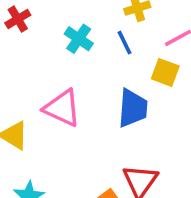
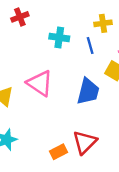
cyan cross: (79, 39) -> (59, 37), turned -36

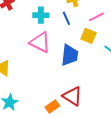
pink triangle: (40, 83) -> (40, 42), moved
red triangle: (85, 142) -> (72, 96), turned -35

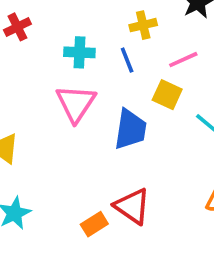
pink triangle: (40, 42) -> (76, 103), turned 35

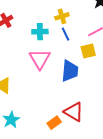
yellow cross: (143, 25) -> (62, 16), moved
yellow square: (167, 95) -> (88, 51), turned -35

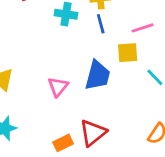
pink triangle: (40, 59) -> (58, 87), moved, size x0.7
red triangle: (74, 112) -> (93, 133), turned 40

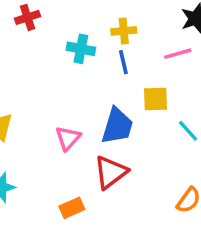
pink line: (143, 28) -> (178, 54), moved
red triangle: (93, 133) -> (111, 172), moved

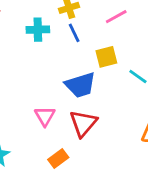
blue trapezoid: (117, 126) -> (80, 85), turned 68
pink triangle: (68, 138) -> (45, 116), moved

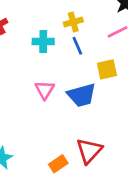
pink triangle: (45, 116) -> (45, 90), moved
red triangle: (83, 123) -> (89, 151), moved

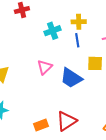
cyan cross: (43, 42) -> (53, 31), turned -35
blue trapezoid: (82, 95) -> (71, 78), turned 35

